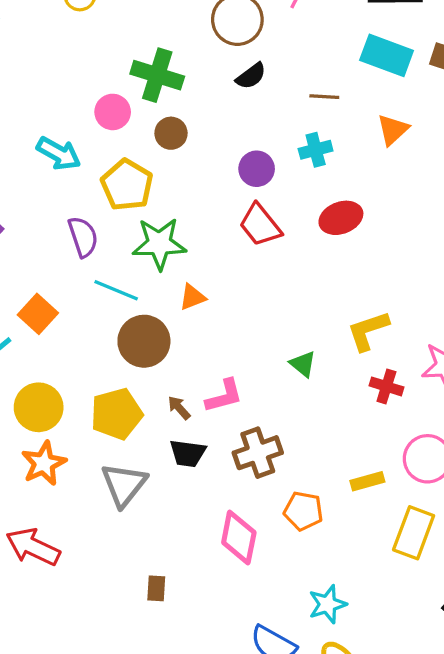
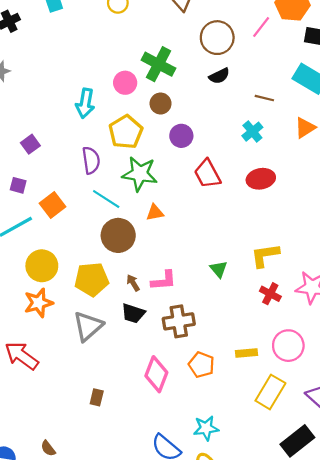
cyan cross: (316, 150) -> (252, 132), turned -35
cyan arrow: (59, 154) -> (85, 103), turned 60
purple circle: (257, 169) -> (181, 136), moved

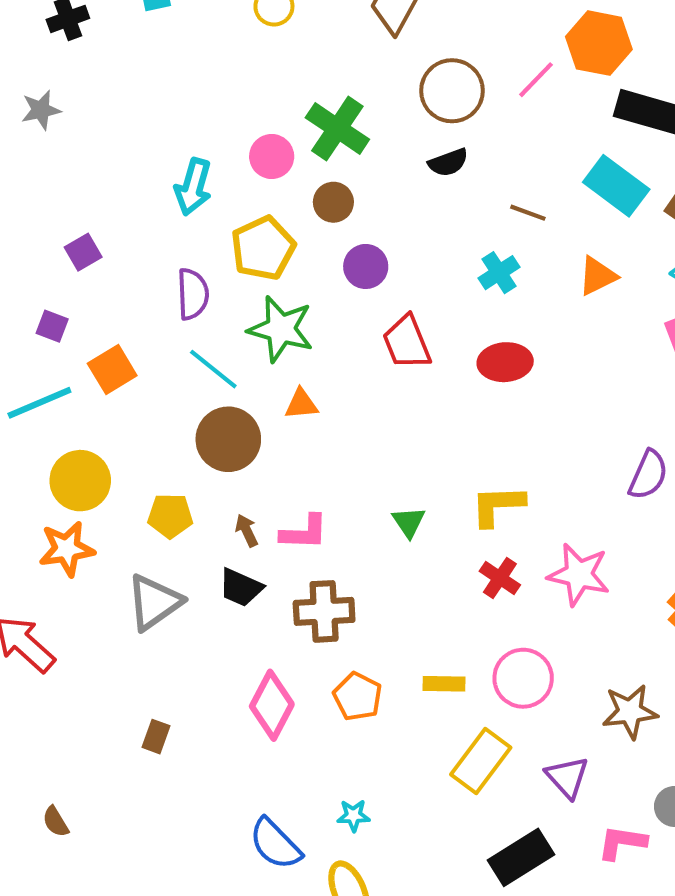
yellow pentagon: (92, 279) -> (170, 516), size x0.7
cyan star: (206, 428) -> (353, 816), size x0.7

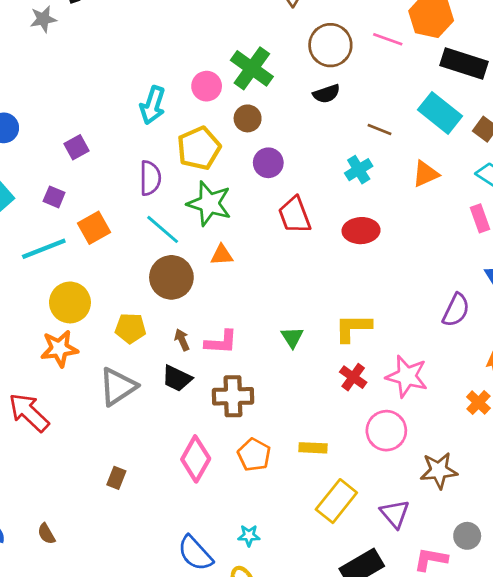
pink line: (536, 80) -> (388, 39), turned 64
gray star: (41, 110) -> (43, 19), moved
pink circle: (523, 678) -> (386, 431), moved

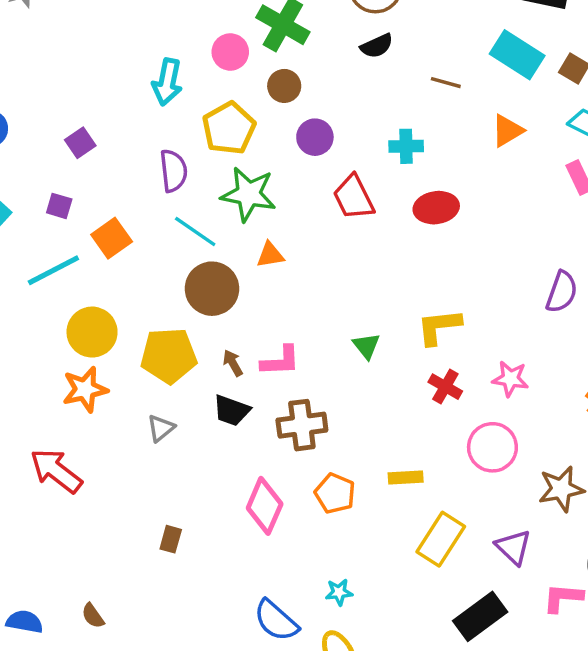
cyan cross: (359, 170) -> (406, 146), moved, turned 36
yellow pentagon: (130, 328) -> (169, 356), size x1.5
pink star: (407, 376) -> (510, 379), size x0.7
gray triangle: (118, 387) -> (161, 428), size x0.6

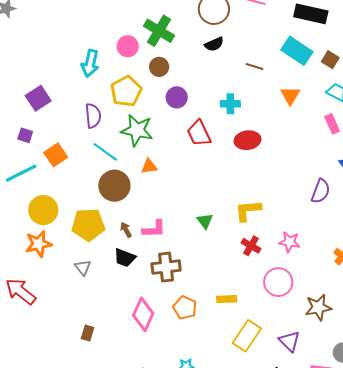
orange triangle: (507, 131) -> (290, 95), turned -30
purple square: (80, 143) -> (38, 98), size x1.4
gray triangle: (161, 428) -> (83, 267), turned -30

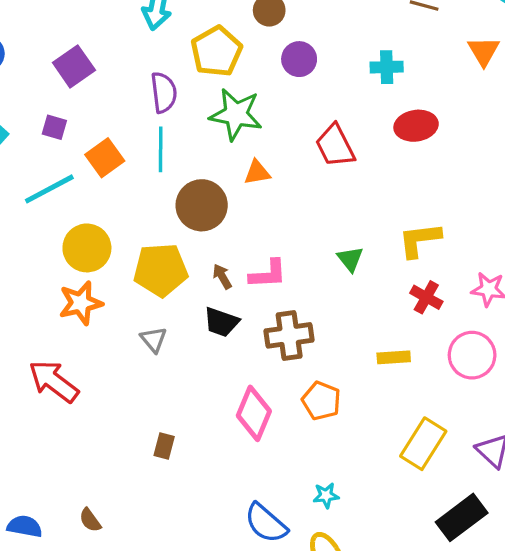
red trapezoid: (199, 133) -> (335, 146), moved
cyan line: (105, 152) -> (161, 149), moved, turned 56
yellow rectangle: (227, 299) -> (394, 357), moved

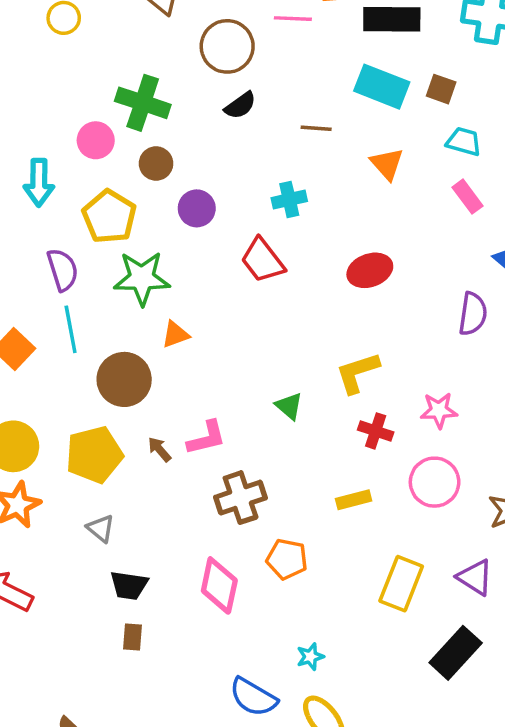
red ellipse: (416, 126) -> (370, 270), moved
red trapezoid: (335, 146) -> (263, 260), moved
black trapezoid: (221, 322) -> (129, 585), moved

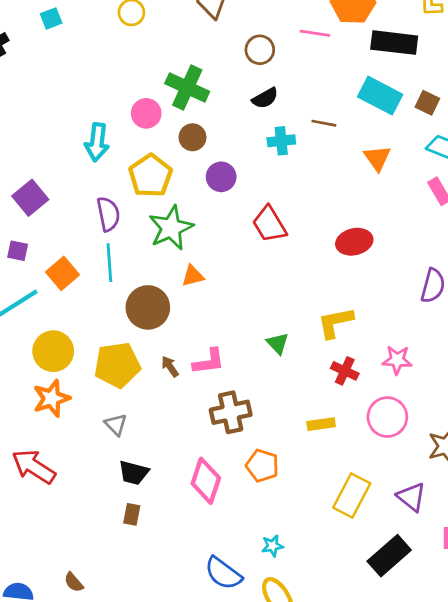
brown circle: (227, 46) -> (260, 50), size x0.7
cyan cross: (289, 200) -> (281, 141), moved
green star: (142, 278) -> (171, 228), turned -30

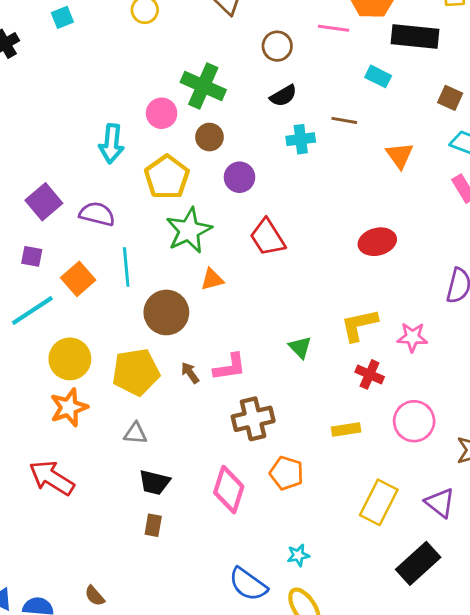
cyan rectangle: (380, 96) -> (378, 76), moved, size x0.6
purple semicircle: (108, 214) -> (97, 214), moved, turned -64
red trapezoid: (269, 224) -> (267, 237), moved
pink star: (397, 360) -> (412, 337), moved
gray triangle: (116, 425) -> (135, 433), turned -40

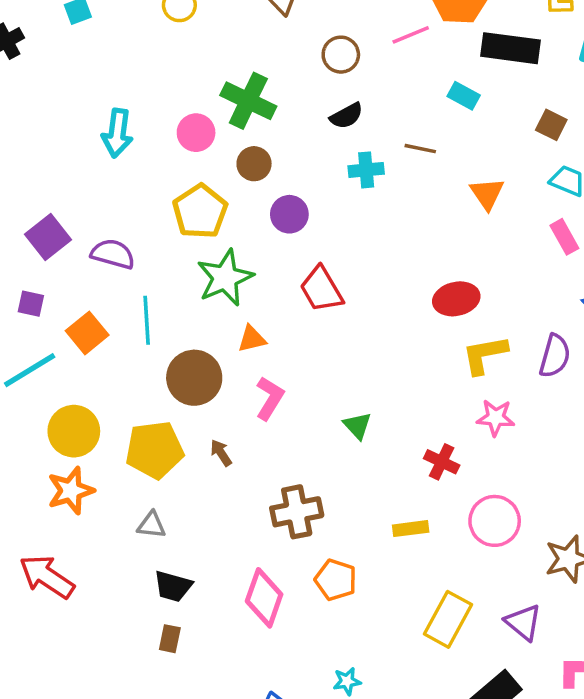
pink line: (334, 28) -> (411, 35), turned -32
cyan arrow: (111, 144) -> (117, 133), moved
yellow L-shape: (359, 325) -> (485, 355), moved
pink L-shape: (230, 367) -> (270, 398), moved, turned -52

